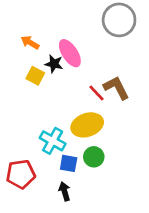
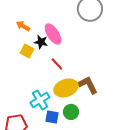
brown L-shape: (116, 88) -> (88, 85), moved
red line: (96, 93) -> (57, 64), moved
cyan cross: (53, 141) -> (40, 100), turned 30

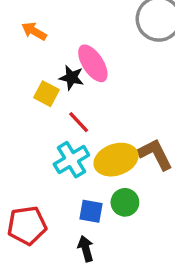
orange arrow: (23, 26) -> (34, 31), moved
red line: (57, 64) -> (79, 122), moved
cyan cross: (40, 100) -> (71, 160), moved

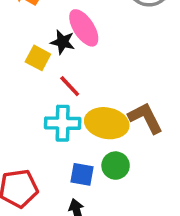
cyan cross: (71, 160) -> (63, 123), turned 32
yellow ellipse: (116, 160) -> (107, 123), turned 30

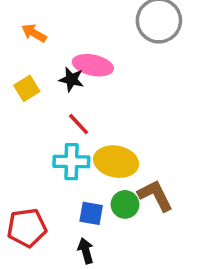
pink ellipse: (84, 28) -> (93, 65), turned -45
yellow square: (38, 58) -> (27, 88), moved, turned 30
brown L-shape: (146, 118) -> (155, 196), moved

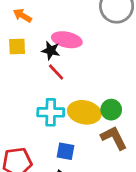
yellow square: (27, 88) -> (17, 46), moved, turned 30
red line: (79, 124) -> (56, 72), moved
green circle: (125, 204) -> (111, 110), moved

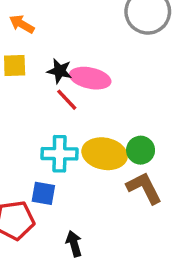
pink ellipse: (67, 40) -> (90, 78), moved
blue square: (65, 151) -> (43, 193), moved

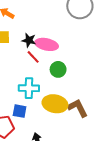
green circle: (141, 150) -> (58, 69), moved
yellow ellipse: (105, 154) -> (55, 104), moved

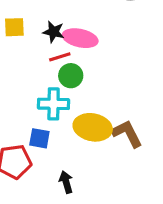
red line: (33, 57) -> (60, 57), turned -64
green circle: (58, 69) -> (71, 76), moved

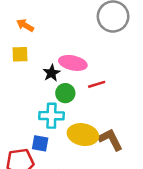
black star: (54, 32) -> (51, 73), moved, turned 30
red line: (60, 57) -> (97, 84), moved

